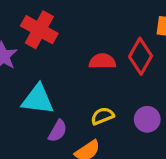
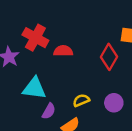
red semicircle: (102, 61) -> (63, 51), moved

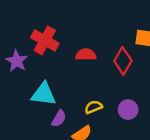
red semicircle: (63, 51) -> (86, 55), moved

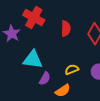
red semicircle: (86, 55) -> (66, 29), turned 91

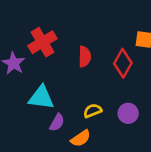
red cross: (34, 18) -> (42, 42), turned 30

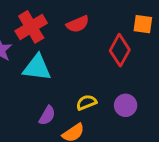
red semicircle: (85, 57) -> (78, 24), moved, turned 66
cyan triangle: (41, 98) -> (37, 68), moved

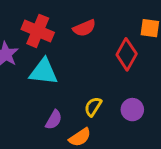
red cross: (31, 27) -> (38, 31), turned -36
yellow semicircle: (86, 102) -> (93, 107), turned -36

